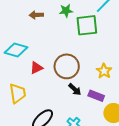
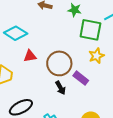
yellow star: (104, 71) -> (96, 56), moved
purple rectangle: (96, 96) -> (81, 78), moved

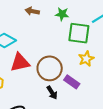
red triangle: (30, 56) -> (20, 62), size x1.5

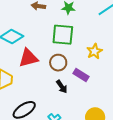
green square: (79, 33) -> (63, 35), moved
brown circle: (50, 68) -> (58, 63), size x0.7

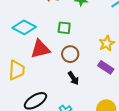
green square: (63, 35) -> (64, 28), moved, size x0.6
purple rectangle: (81, 75) -> (106, 67), moved

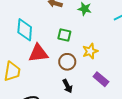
cyan diamond: (24, 27) -> (25, 30), turned 60
yellow star: (107, 43) -> (90, 51), moved

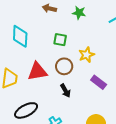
red triangle: (38, 53) -> (37, 71), moved

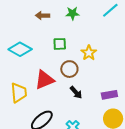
cyan diamond: (20, 36) -> (20, 49), turned -50
purple rectangle: (99, 82) -> (109, 95), moved, turned -35

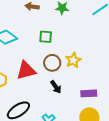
yellow star: (89, 53) -> (73, 60), moved

